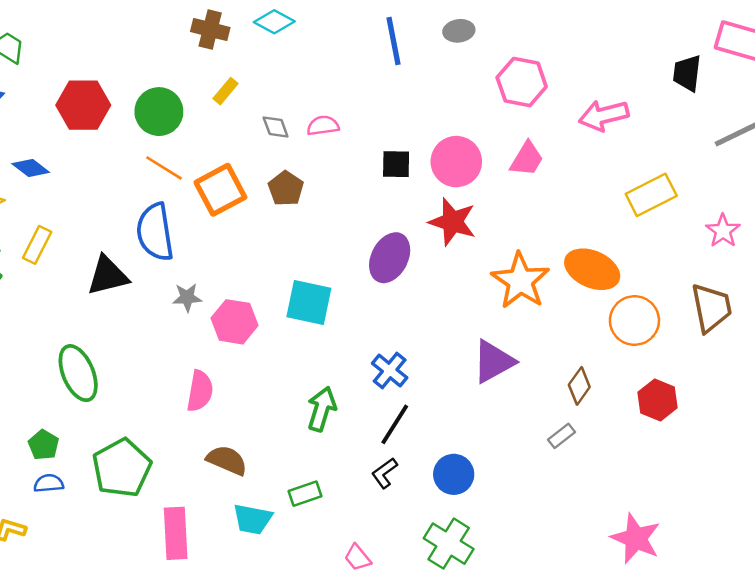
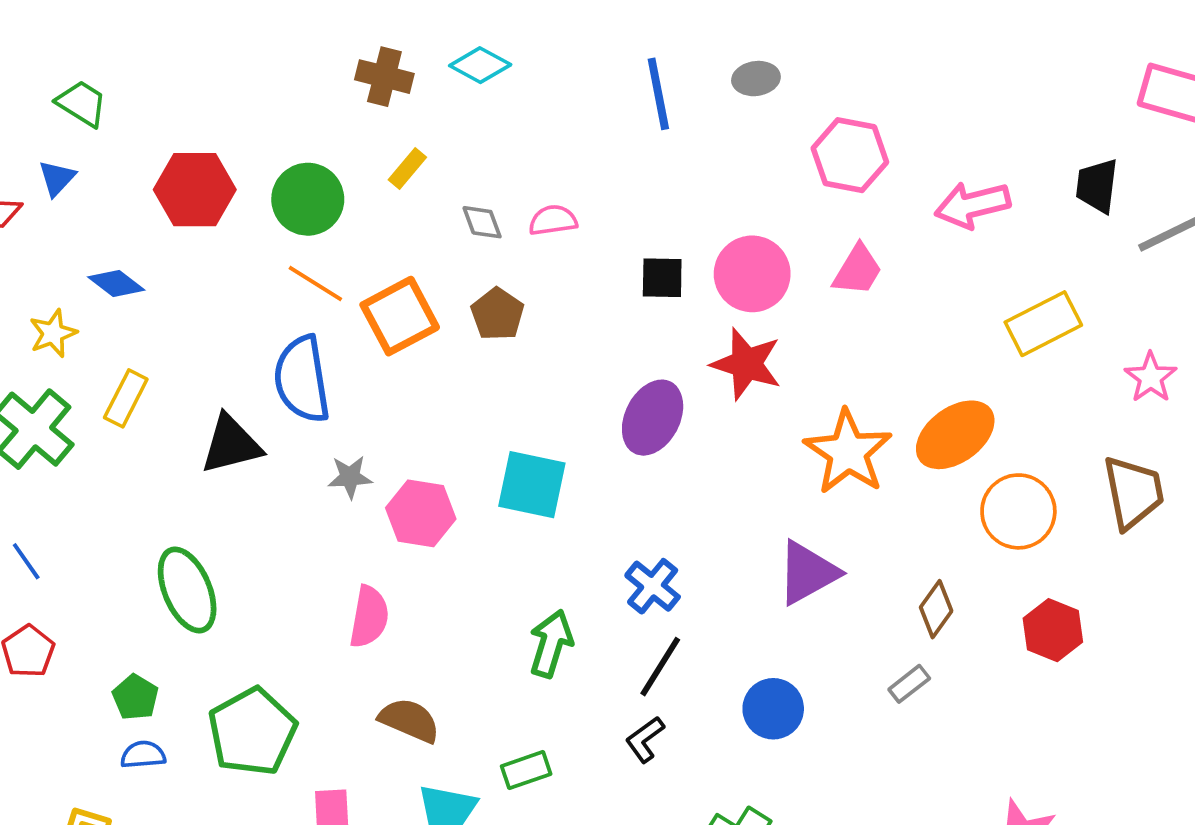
black trapezoid: (687, 73) -> (1097, 186), moved
orange ellipse: (592, 269) -> (955, 435), turned -60
blue circle: (454, 474) -> (773, 709), moved

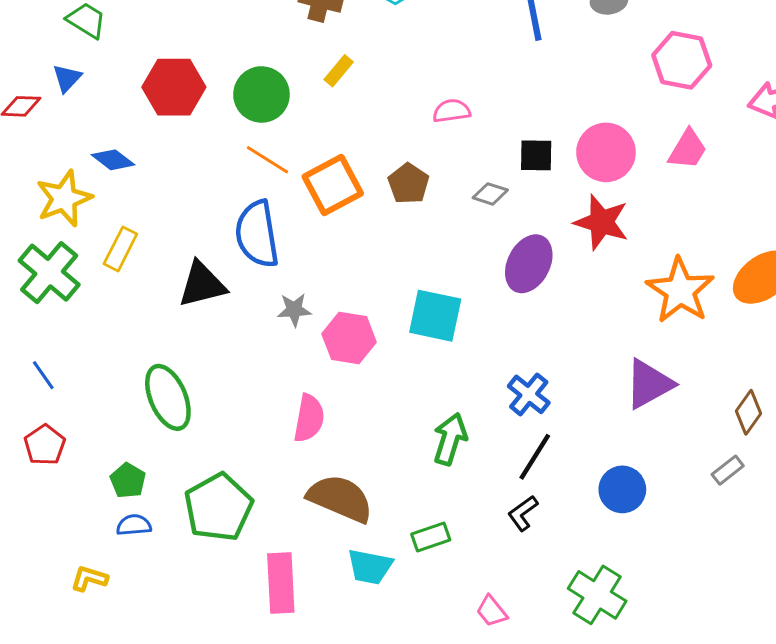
gray diamond: (482, 222) -> (490, 194), moved, turned -52
yellow star: (53, 333) -> (64, 198), size x1.5
brown semicircle: (409, 720) -> (340, 498), size x1.4

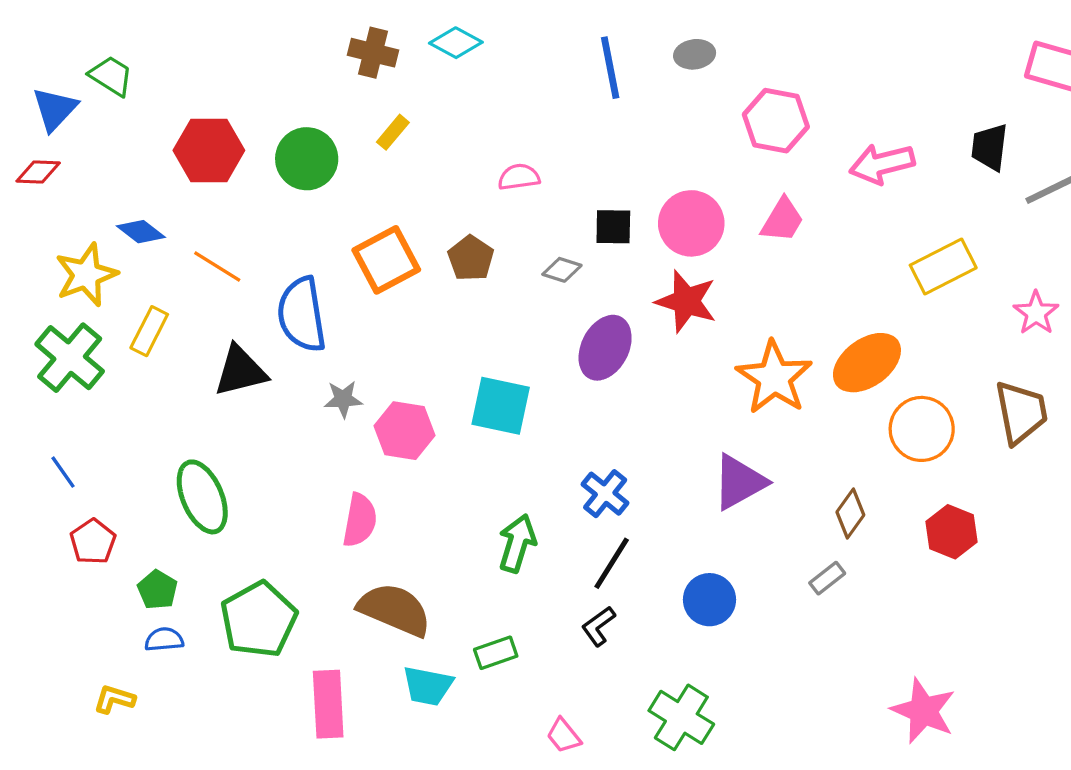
blue triangle: (67, 78) -> (55, 109), moved, size x1.4
orange line: (267, 160) -> (217, 266), moved
red pentagon: (45, 445) -> (93, 542), moved

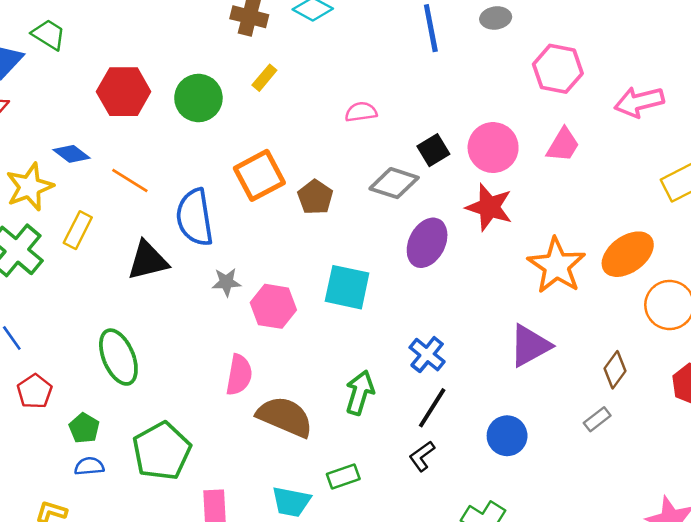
black square: (613, 227) -> (433, 150), turned -32
brown pentagon: (471, 258) -> (315, 197), moved
gray diamond: (562, 270) -> (394, 183), size x1.6
brown semicircle: (395, 610) -> (285, 417), moved

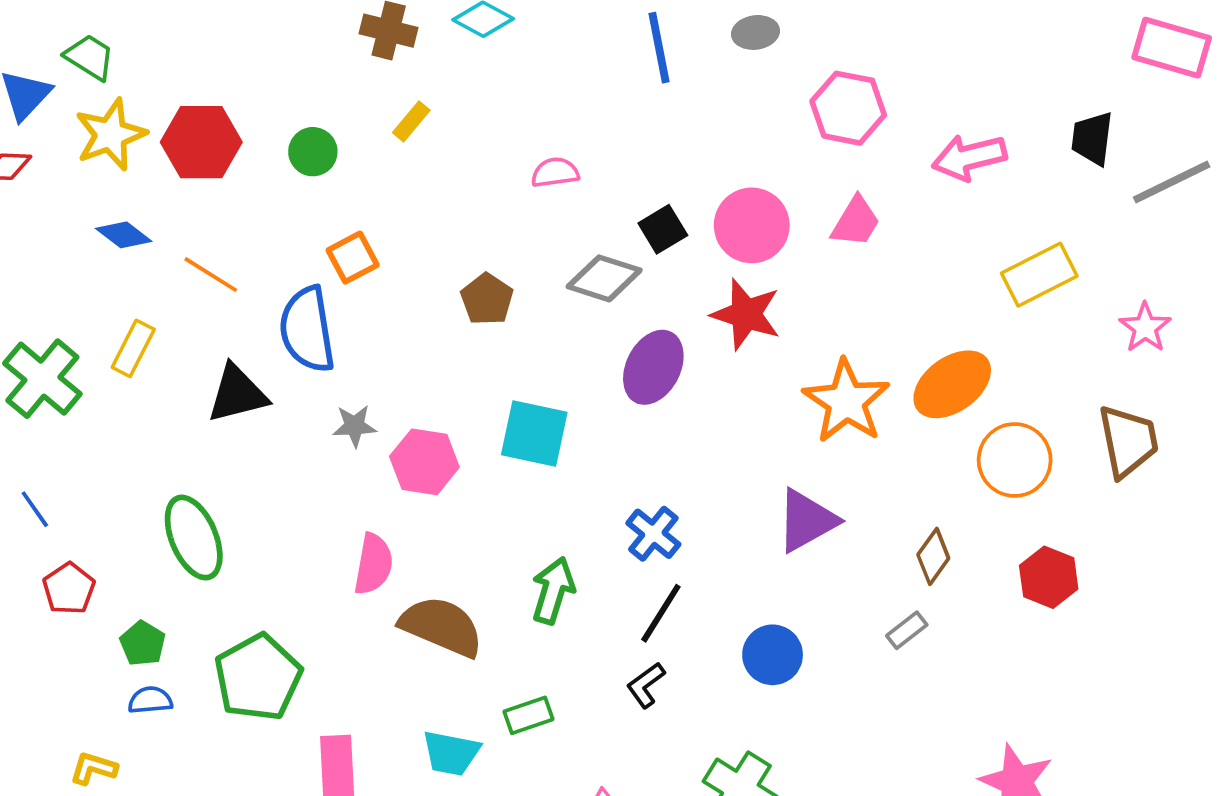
green circle: (198, 98) -> (313, 152), size x0.7
orange square: (259, 175) -> (353, 258), moved, size x0.7
yellow star: (30, 187) -> (110, 135), moved

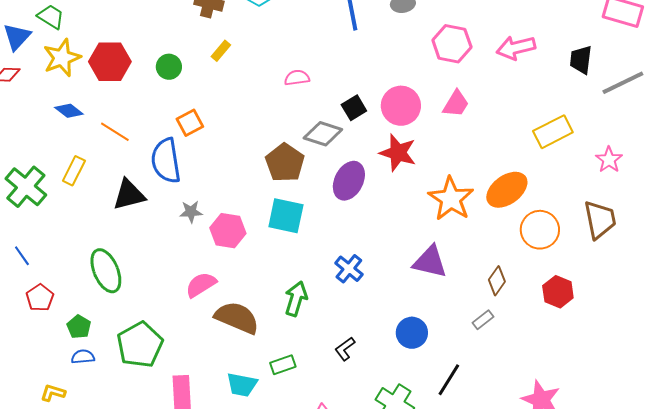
pink arrow: (969, 157) -> (516, 48), moved
brown pentagon: (487, 299) -> (285, 163), moved, size x1.4
purple triangle: (807, 520) -> (430, 262), turned 42
pink semicircle: (373, 564) -> (201, 285), turned -132
black line: (661, 613) -> (449, 380), moved

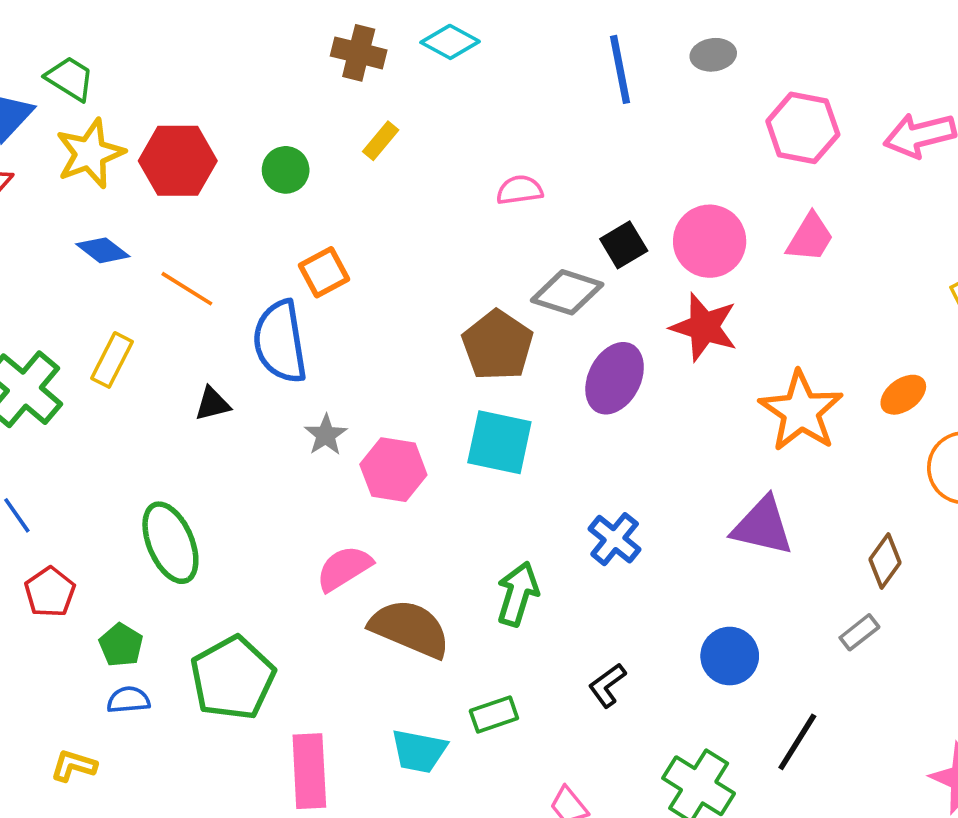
orange ellipse: (507, 190) -> (903, 395), size x0.6
black triangle: (129, 195) -> (212, 404), size x0.6
gray star: (191, 212) -> (326, 435), turned -30

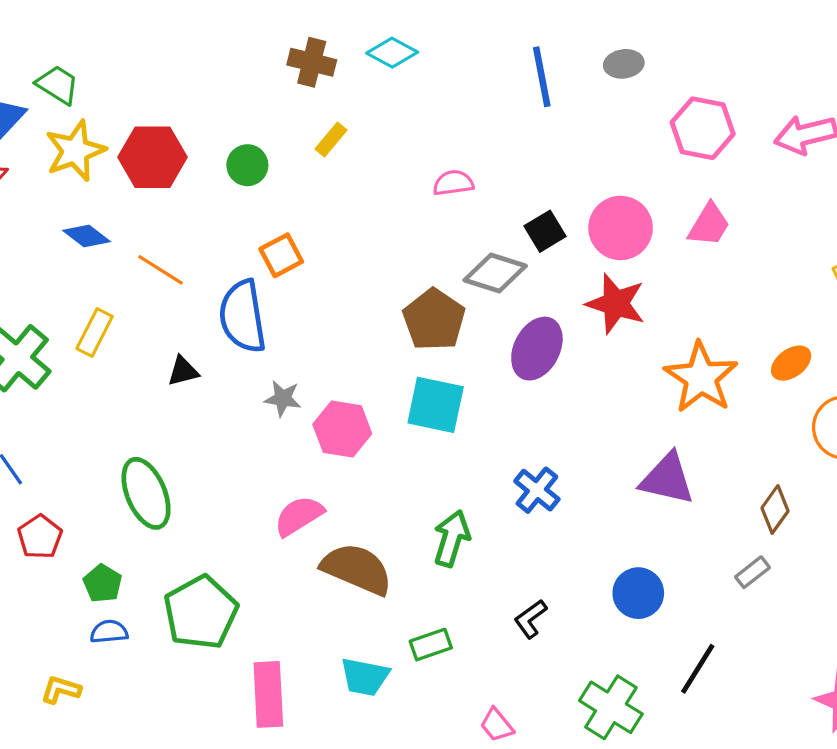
gray star: (326, 435) -> (283, 398), turned -30

